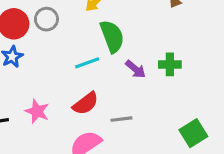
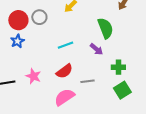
green semicircle: (112, 36) -> (105, 28), moved
green cross: (170, 64) -> (118, 67), moved
green square: (193, 133) -> (122, 90), moved

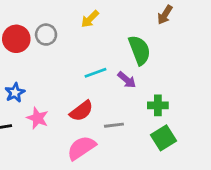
blue star: (17, 41) -> (15, 93), moved
cyan line: (65, 45) -> (96, 73), moved

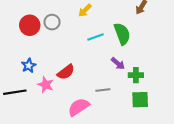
cyan line: (96, 73) -> (96, 37), moved
purple arrow: (127, 80) -> (118, 63), moved
red semicircle: (81, 111) -> (66, 72), moved
green square: (164, 138) -> (140, 100), turned 30

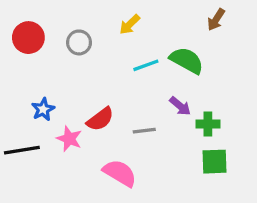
red circle: (30, 25) -> (28, 38), moved
green semicircle: (122, 34) -> (187, 60), turned -40
gray line: (103, 90) -> (144, 131), moved
pink semicircle: (79, 107) -> (120, 173), turned 65

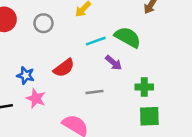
purple arrow: (180, 106) -> (114, 63), moved
blue star: (43, 109) -> (26, 75), moved, turned -30
red semicircle: (100, 119) -> (64, 68), moved

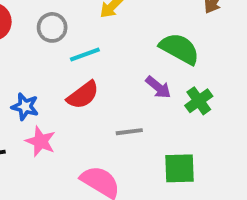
cyan line: (96, 41) -> (85, 54), moved
green cross: (144, 87) -> (199, 101), moved, turned -36
green square: (149, 116) -> (179, 168), moved

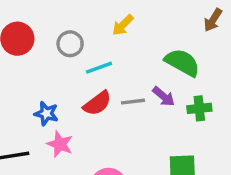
green cross: (199, 101) -> (199, 108), turned 30
gray line: (129, 132) -> (133, 102), moved

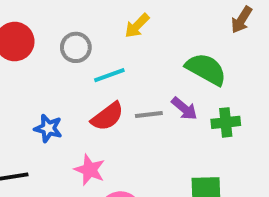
pink star: (60, 144) -> (90, 170), moved

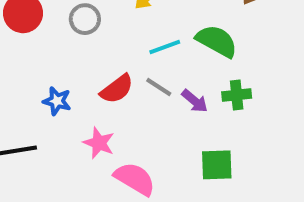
cyan line: (109, 75) -> (165, 47), moved
purple arrow: (184, 109) -> (195, 101), moved
gray line: (149, 114) -> (159, 87), turned 40

